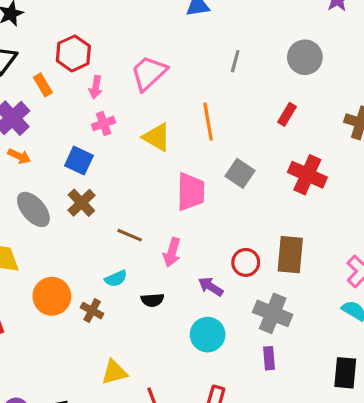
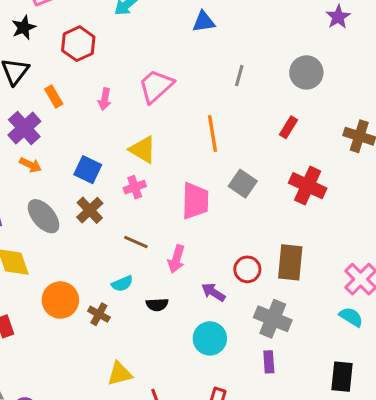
red hexagon: (73, 53) -> (78, 44), moved
pink cross: (104, 123) -> (135, 187), moved
yellow triangle: (157, 137) -> (143, 150), moved

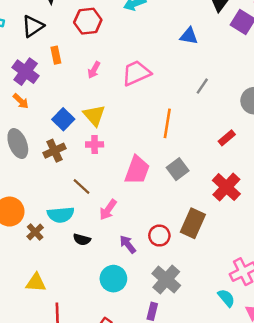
purple cross: (24, 128) -> (26, 72), turned -30
yellow triangle: (143, 150) -> (94, 115), moved
brown rectangle: (290, 262) -> (193, 223), moved
cyan semicircle: (122, 284) -> (61, 215), size x1.5

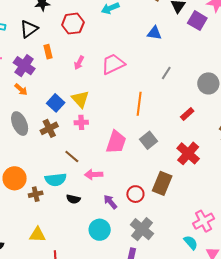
pink arrow: (108, 210) -> (94, 174), turned 54
brown cross: (35, 232) -> (36, 194), turned 32

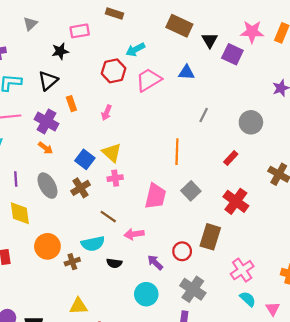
red hexagon: (73, 24) -> (114, 71), moved
pink trapezoid: (113, 64) -> (149, 80), moved
pink cross: (204, 221) -> (242, 270), moved

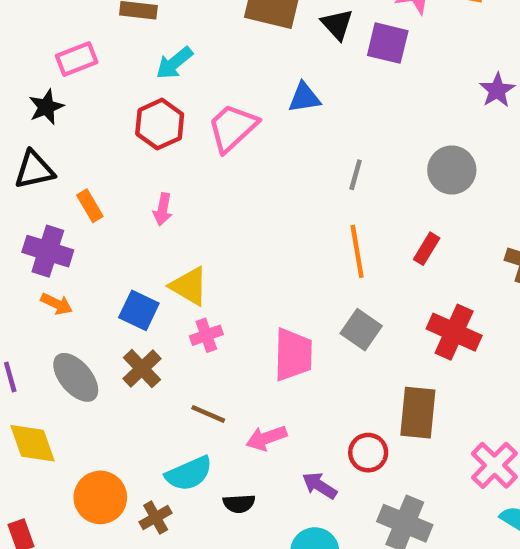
cyan arrow: (135, 50) -> (174, 63), moved
black triangle: (48, 81) -> (34, 170), turned 40
orange line: (177, 152) -> (357, 251), moved

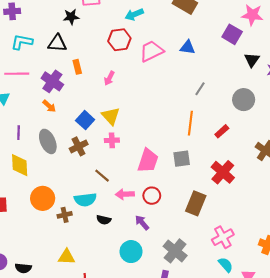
black triangle: (337, 24) -> (252, 60), moved
gray square: (361, 330) -> (182, 159), turned 30
red circle: (368, 453) -> (152, 196), moved

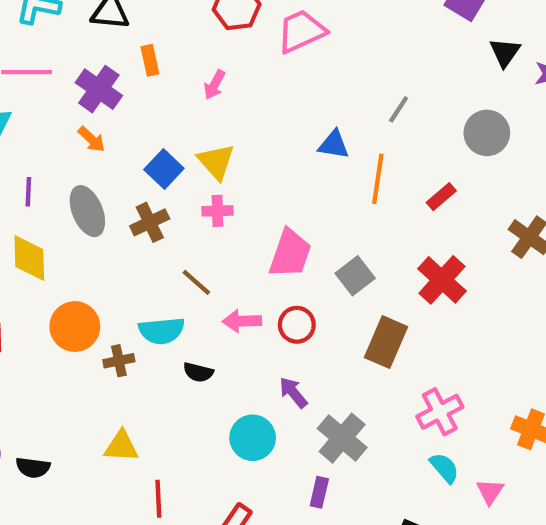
blue triangle: (188, 47) -> (334, 145), moved
gray square: (182, 159) -> (355, 276), moved, turned -30
purple arrow: (142, 223) -> (293, 393), moved

